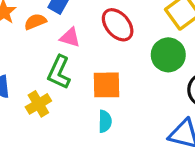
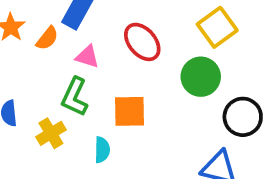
orange semicircle: (35, 22) -> (47, 38), turned 150
cyan semicircle: (105, 121) -> (102, 150), moved

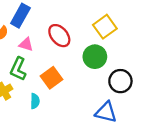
orange square: (129, 111) -> (52, 78), turned -35

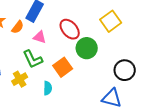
green circle: (95, 57) -> (87, 48), moved
green L-shape: (18, 69) -> (33, 59), turned -50

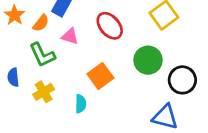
green circle: (87, 48) -> (148, 60), moved
green L-shape: (33, 59) -> (42, 55), moved

